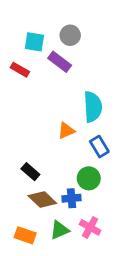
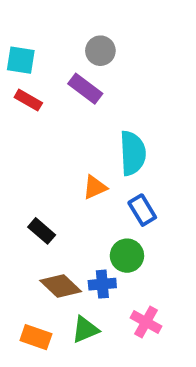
cyan square: (34, 42) -> (21, 60), moved
black rectangle: (30, 172) -> (42, 231), moved
pink cross: (90, 227) -> (146, 322), moved

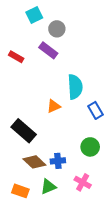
cyan square: (21, 60) -> (34, 15), moved, turned -35
blue rectangle: (142, 210) -> (95, 110), moved
black rectangle: (42, 231) -> (24, 131), size x1.6
green circle: (127, 256) -> (90, 147), moved

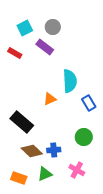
cyan square: (34, 15) -> (25, 28), moved

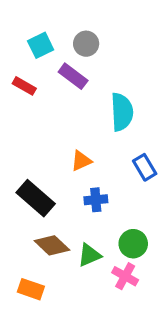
cyan semicircle: (70, 81) -> (122, 112), moved
green circle: (84, 137) -> (133, 244), moved
blue cross: (54, 150) -> (96, 200), moved
green triangle: (45, 174) -> (89, 255), moved

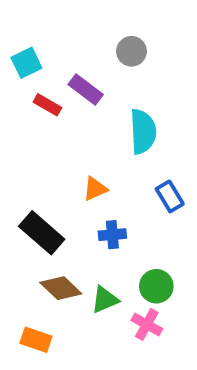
gray circle: (86, 44) -> (131, 51), moved
cyan square: (41, 45) -> (26, 63), moved
red rectangle: (24, 86) -> (47, 105), moved

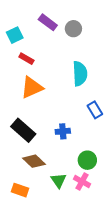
purple rectangle: (86, 89) -> (48, 22), moved
orange triangle: (95, 189) -> (32, 87), moved, size x1.6
green triangle: (105, 300) -> (58, 180), moved, turned -42

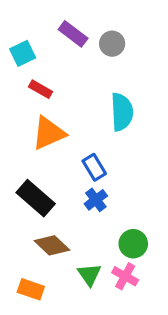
blue rectangle: (95, 110) -> (94, 167), moved
blue cross: (63, 131) -> (96, 200), turned -32

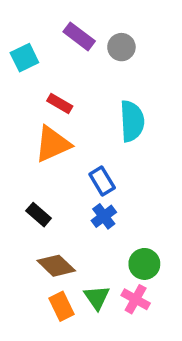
red rectangle: (41, 89) -> (60, 103), moved
black rectangle: (36, 198) -> (39, 215), size x0.6
orange rectangle: (31, 289) -> (62, 306), moved, turned 45

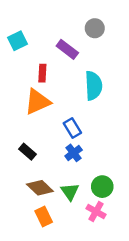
purple rectangle: (79, 36) -> (67, 49), moved
gray circle: (121, 47) -> (95, 28), moved
red rectangle: (60, 103) -> (42, 73), turned 63
green triangle: (97, 297) -> (70, 192), moved

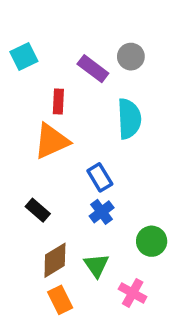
gray circle: (95, 28) -> (131, 57), moved
green circle: (102, 187) -> (152, 241), moved
brown diamond: (40, 188) -> (55, 260), turned -75

